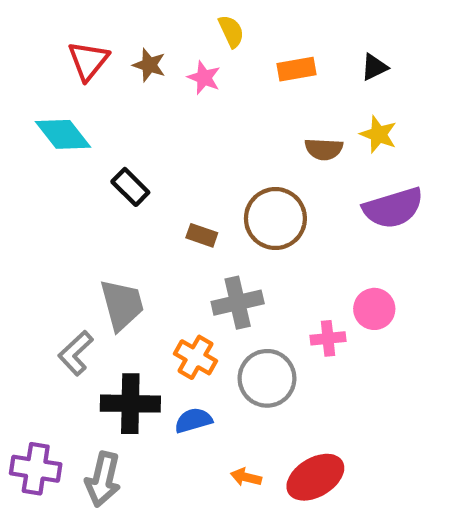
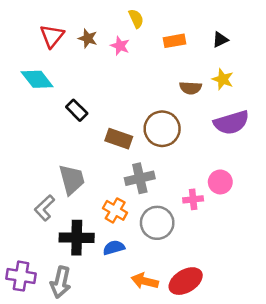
brown rectangle: (202, 235) -> (119, 139), size x1.5
orange arrow: (246, 477) -> (145, 281), size x1.5

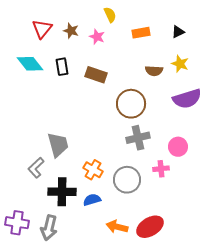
black rectangle: (77, 110) -> (62, 67), moved, turned 36
brown rectangle: (119, 139) -> (96, 75), moved
gray cross: (140, 178) -> (138, 138), moved
pink cross: (193, 199) -> (161, 169), moved

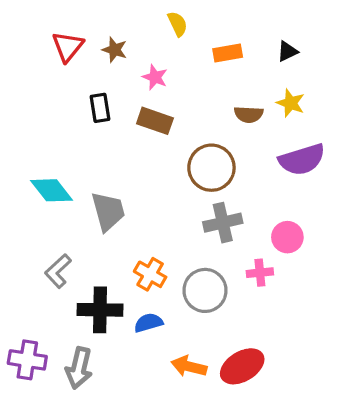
pink star: (97, 37) -> (155, 77), moved
cyan diamond: (30, 64) -> (52, 190), moved
gray trapezoid: (58, 145) -> (108, 211), moved

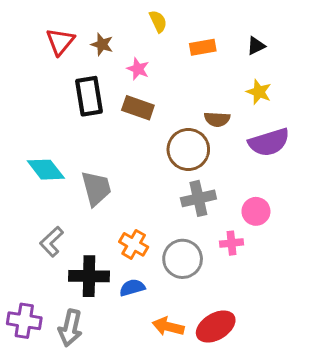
black rectangle: (100, 108) -> (89, 96), size x1.5
brown semicircle: (249, 114) -> (217, 119), moved

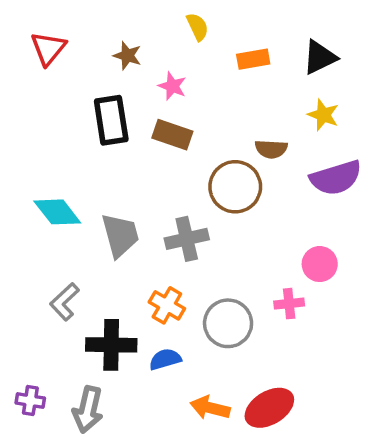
red triangle: (60, 42) -> (48, 48), moved
black triangle: (256, 46) -> (320, 57), size x1.5
gray cross: (198, 198) -> (187, 239), moved
purple cross: (24, 321) -> (30, 401), size x0.7

